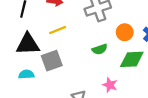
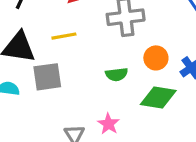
pink star: (110, 85) -> (108, 124), moved

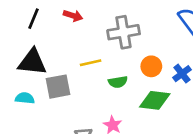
yellow line: (64, 36) -> (91, 63), moved

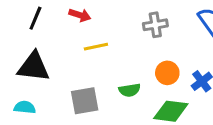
gray cross: (124, 32) -> (155, 25), moved, size x0.7
yellow line: (91, 63) -> (96, 47), moved
gray square: (58, 87) -> (85, 101), moved

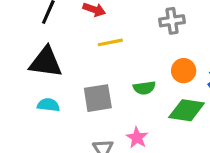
cyan semicircle: (25, 107) -> (48, 105), moved

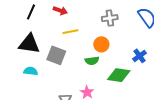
orange circle: (184, 71) -> (101, 44), moved
gray square: (98, 98) -> (56, 55), moved, turned 30

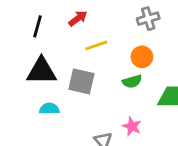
red arrow: (60, 11) -> (78, 18), turned -48

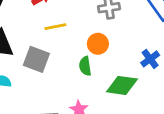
green semicircle: (132, 81) -> (85, 66), turned 90

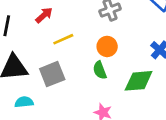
gray square: (36, 59) -> (52, 74), turned -30

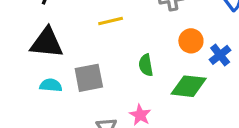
orange circle: (107, 46) -> (191, 41), moved
gray square: (52, 74) -> (89, 78), moved

